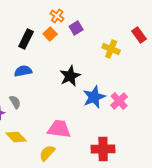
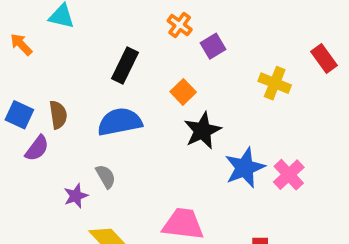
orange square: (50, 34) -> (183, 92), moved
blue semicircle: (23, 71) -> (120, 122), size x1.4

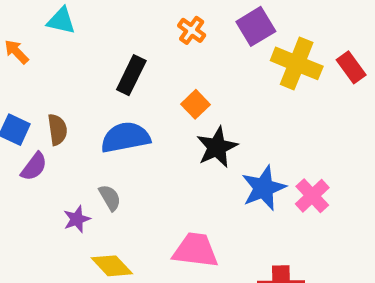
purple square: (213, 46) -> (256, 26), moved, size x1.4
yellow cross: (275, 83) -> (297, 63), moved, size x1.4

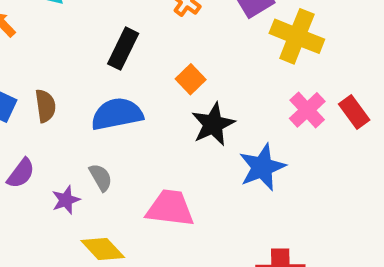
red rectangle: (351, 67) -> (354, 112), moved
purple semicircle: (34, 167) -> (21, 173), moved
pink cross: (312, 196) -> (307, 110), moved
pink trapezoid: (195, 250) -> (170, 208), moved

